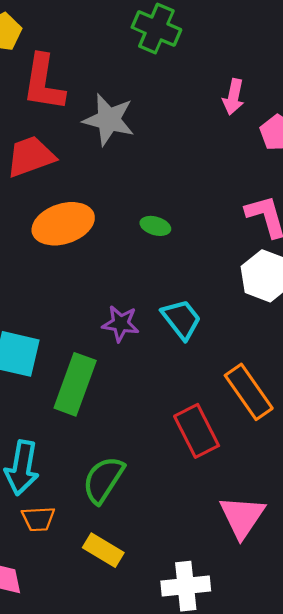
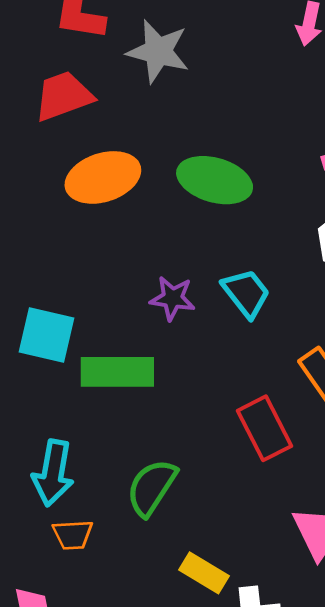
green ellipse: (155, 226) -> (215, 180), size x2.0
green rectangle: (75, 384) -> (117, 372), turned 70
yellow rectangle: (103, 550) -> (204, 573), moved

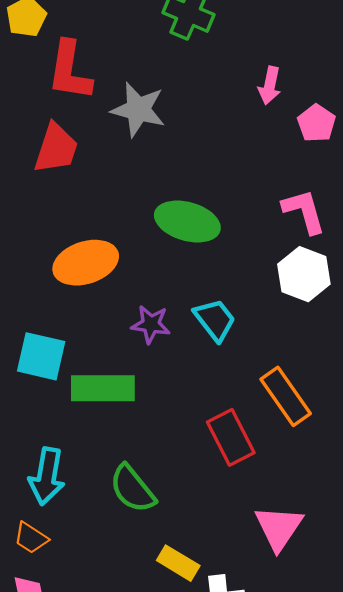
red trapezoid: (64, 96) -> (56, 148), turned 128
orange ellipse: (103, 177) -> (86, 263), moved
green semicircle: (152, 487) -> (133, 489), turned -72
orange trapezoid: (73, 535) -> (31, 538), moved, turned 36

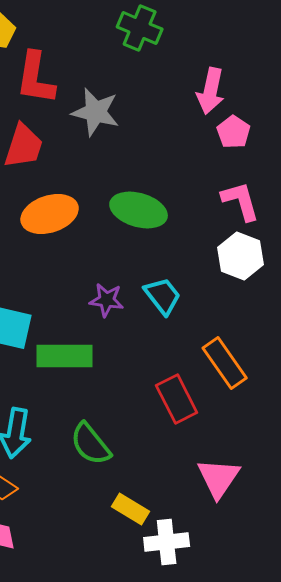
pink arrow: (270, 86) -> (211, 91), size x1.4
pink pentagon: (316, 123) -> (234, 132), moved
orange ellipse: (86, 263) -> (50, 214), moved

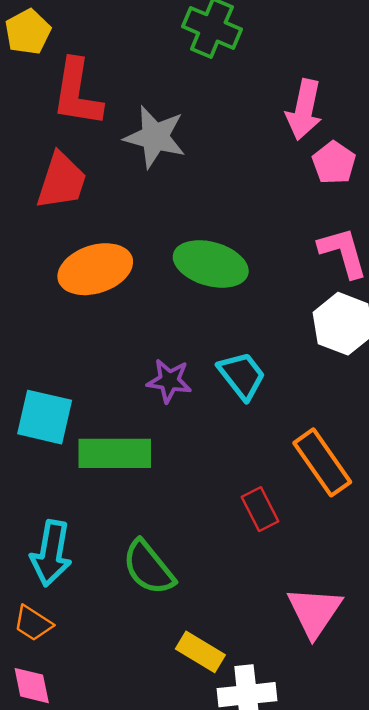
red rectangle: (177, 399) -> (260, 509), size x0.7

